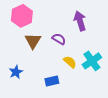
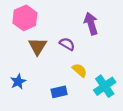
cyan cross: (92, 61) -> (105, 86), moved

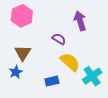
brown triangle: (37, 46) -> (23, 53), moved
yellow semicircle: (80, 70) -> (70, 62), size x1.5

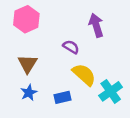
blue star: (16, 72) -> (29, 93), moved

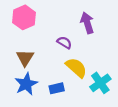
blue star: (29, 93) -> (26, 84), size x1.5

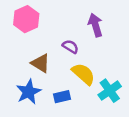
brown triangle: (25, 58) -> (41, 63), moved, turned -30

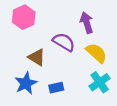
purple semicircle: (70, 47) -> (64, 42), size x1.5
yellow semicircle: (83, 74) -> (96, 53), moved

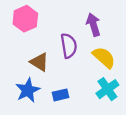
purple semicircle: (64, 42) -> (69, 46), turned 50

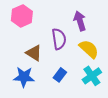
blue star: (28, 90) -> (24, 77), turned 30
blue rectangle: (61, 95) -> (60, 75), moved, turned -40

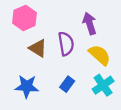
brown triangle: (34, 53) -> (38, 48), moved

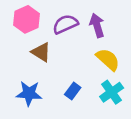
purple semicircle: (66, 44) -> (65, 24), moved, turned -105

